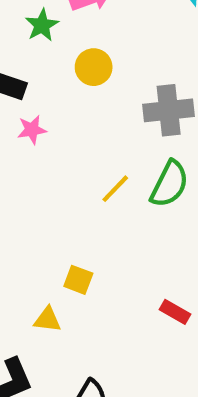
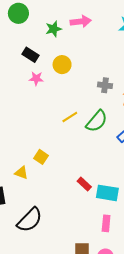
yellow circle: (94, 67) -> (62, 65), moved
gray cross: (169, 110) -> (105, 85), size x0.6

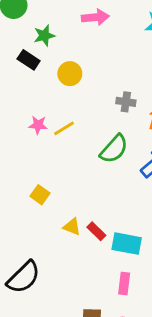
green star: (53, 29) -> (44, 36), moved
pink star: (36, 79) -> (38, 125), moved
yellow line: (70, 117) -> (64, 128), moved
yellow triangle: (21, 173) -> (72, 227), moved

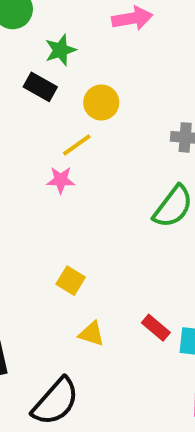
yellow line: (64, 128) -> (77, 145), moved
yellow triangle: (72, 227) -> (92, 334), moved

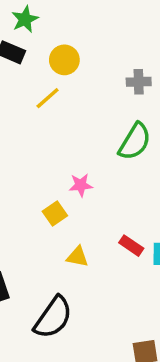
pink star: (61, 180) -> (81, 185), moved
yellow square: (71, 281) -> (55, 214), turned 30

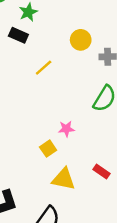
yellow circle: (64, 60) -> (81, 40), moved
yellow triangle: (77, 257) -> (64, 179), size x1.5

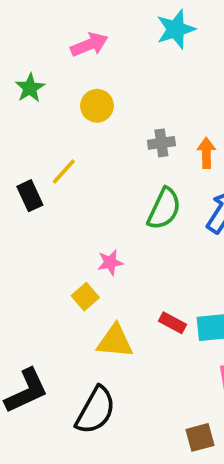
black rectangle: (18, 35) -> (30, 196), moved, turned 48
yellow circle: (81, 40) -> (97, 106), moved

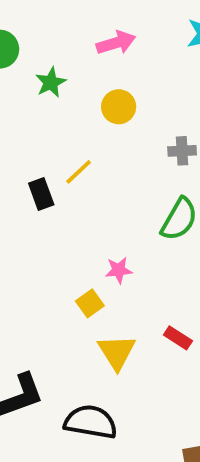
yellow triangle: (115, 341) -> (117, 352), turned 48
black semicircle: (96, 410) -> (91, 422), turned -114

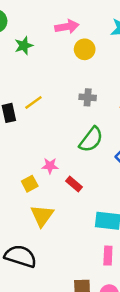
yellow circle: (119, 107) -> (85, 49), moved
gray cross: (182, 151) -> (88, 97), moved
red rectangle: (178, 338) -> (74, 184), moved

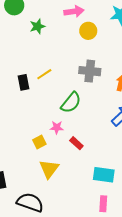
gray cross: (88, 97) -> (90, 71), size x1.5
green semicircle: (91, 140) -> (71, 103), moved

